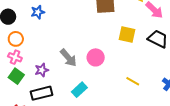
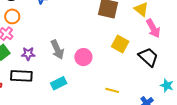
yellow line: (133, 81) -> (112, 90), turned -32

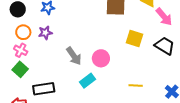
purple star: (28, 54) -> (45, 33), moved
cyan rectangle: (59, 83) -> (87, 81), moved

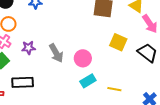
purple star: (45, 33) -> (29, 48), moved
cyan rectangle: (87, 81) -> (88, 81), moved

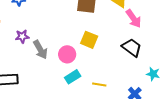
yellow square: (118, 42) -> (89, 40), moved
purple star: (29, 48) -> (22, 36), moved

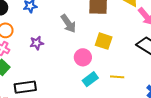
gray arrow: (40, 50) -> (68, 24), moved
yellow line: (99, 85) -> (117, 77), moved

